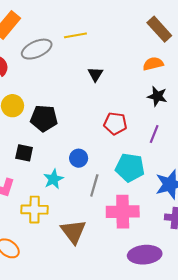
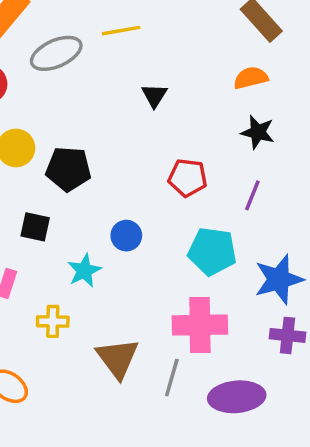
gray line: (94, 185) -> (172, 378), moved
yellow cross: (35, 210) -> (53, 321), size x0.7

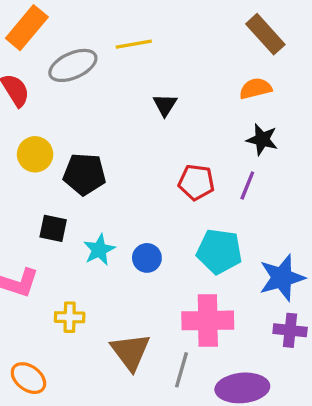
purple line: (252, 195) -> (247, 186), moved
blue circle: (126, 236) -> (147, 258), moved
cyan star: (84, 271) -> (99, 250), moved

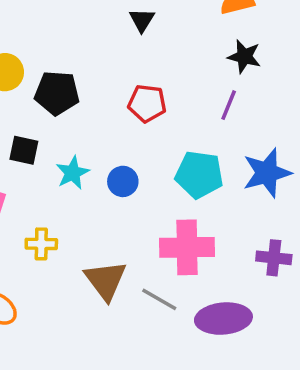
red pentagon: (196, 182) -> (147, 103), moved
blue star: (282, 278) -> (267, 173), moved
gray line: (181, 370) -> (159, 299), turned -76

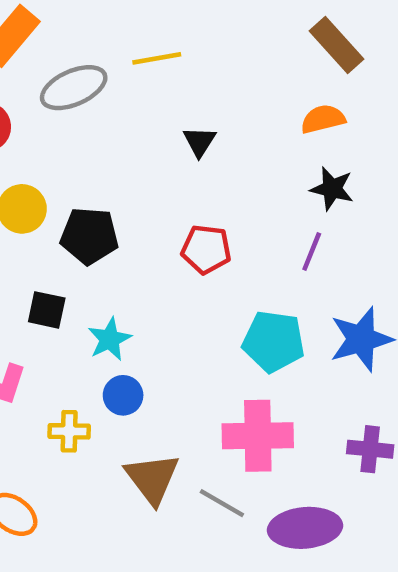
blue circle: (123, 181) -> (123, 395), moved

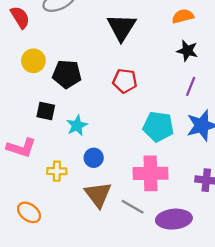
black triangle: (199, 142) -> (122, 27), size x1.8
purple line: (312, 252) -> (191, 86), moved
blue circle: (123, 395) -> (94, 158), moved

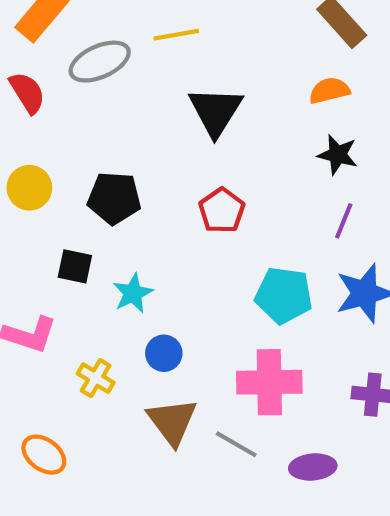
yellow circle: (33, 61) -> (29, 188), moved
red pentagon: (125, 81) -> (222, 211), turned 30
yellow cross: (57, 171) -> (96, 378), turned 30
purple ellipse: (174, 219) -> (313, 467), size x0.7

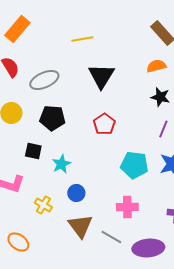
gray ellipse: (100, 62) -> (44, 80), moved
pink cross: (269, 382) -> (127, 207), size x0.7
purple ellipse: (313, 467) -> (148, 248), size x1.4

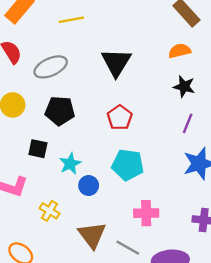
yellow line: (82, 39) -> (71, 20), moved
cyan pentagon: (134, 165) -> (128, 165), moved
blue circle: (76, 193) -> (89, 186), moved

